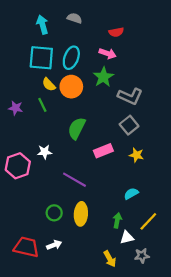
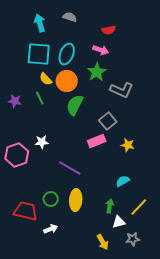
gray square: (129, 125) -> (108, 121), moved
green semicircle: (77, 128) -> (75, 105), moved
red trapezoid: (26, 247) -> (26, 211), moved

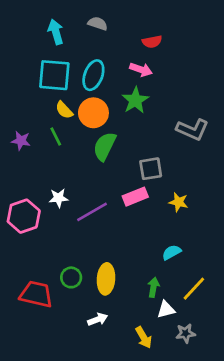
gray L-shape: (122, 90) -> (193, 130), moved
gray square: (108, 121) -> (151, 169), turned 30
purple line: (70, 168) -> (92, 212), moved, turned -60
white arrow: (51, 229) -> (98, 319), moved

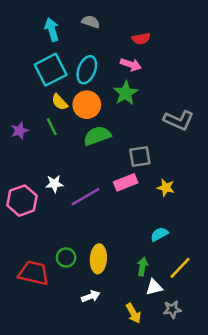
cyan square: (54, 75) -> (51, 70), turned -32
purple star: (21, 141) -> (19, 131), turned -30
green semicircle: (105, 146) -> (97, 136), turned 44

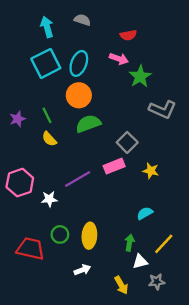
green star: (126, 93) -> (140, 76), moved
yellow semicircle: (60, 102) -> (49, 139), moved
gray square: (140, 156) -> (127, 142), turned -36
white star: (54, 184) -> (49, 199), moved

